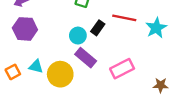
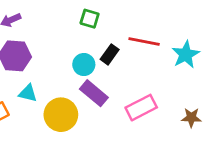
cyan triangle: (36, 66) -> (28, 93), moved
brown star: (161, 85) -> (191, 118), moved

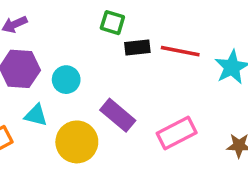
black rectangle: (110, 54) -> (137, 48), moved, turned 48
cyan circle: (84, 65) -> (66, 80), moved

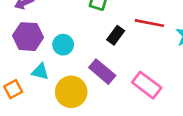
black rectangle: (137, 48) -> (116, 35), moved, turned -48
pink rectangle: (177, 133) -> (147, 85), turned 64

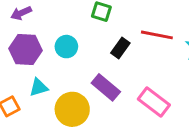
cyan circle: (63, 45) -> (66, 47), moved
cyan triangle: (40, 72) -> (39, 87), turned -30

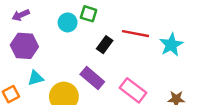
cyan circle: (66, 47) -> (68, 22), moved

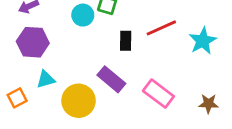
red line: (135, 34) -> (161, 28), turned -35
black rectangle: (105, 45) -> (126, 41), turned -35

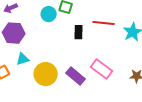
red line: (161, 28) -> (104, 23), turned 30
purple rectangle: (111, 79) -> (76, 76), moved

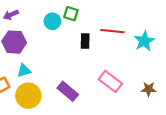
yellow circle: (46, 74) -> (28, 96), moved
purple rectangle: (76, 76) -> (68, 91), moved

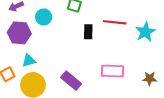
cyan circle: (52, 21) -> (44, 17), moved
pink rectangle: (110, 81) -> (113, 71), turned -35

